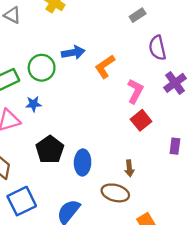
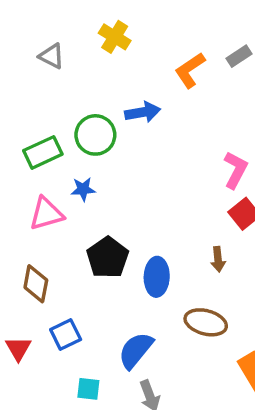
orange L-shape: (105, 67) -> (190, 70), moved
brown arrow: (129, 168) -> (218, 259), moved
blue square: (22, 201) -> (66, 335), size x0.7

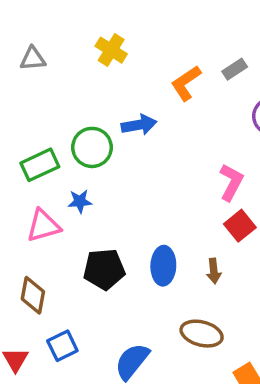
gray triangle: (52, 56) -> (33, 59), moved, turned -32
black pentagon: (108, 258) -> (104, 269), turned 30
blue ellipse: (157, 277) -> (163, 266), moved

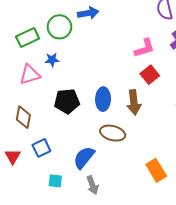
pink L-shape: (231, 182) -> (144, 48), turned 45
brown arrow: (214, 271) -> (134, 102), size x1.6
brown ellipse: (202, 334) -> (113, 133), moved

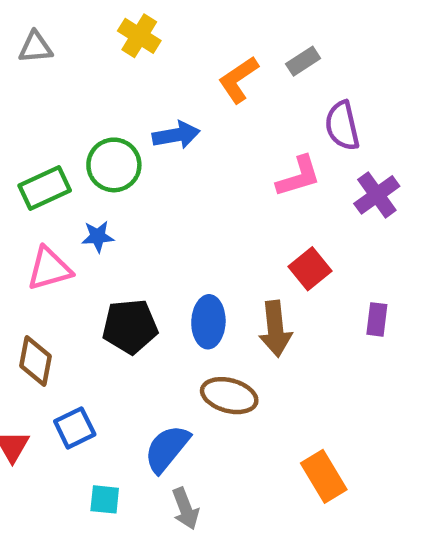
pink L-shape: (144, 48) -> (298, 176), moved

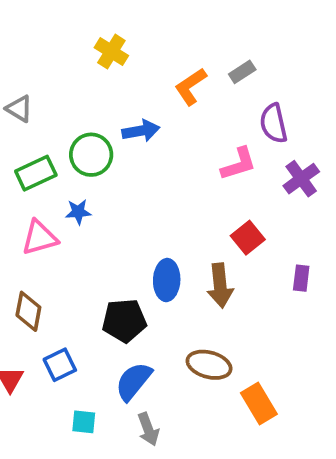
gray triangle: (35, 47) -> (19, 109), moved, turned 36
black pentagon: (130, 326) -> (124, 321), moved
brown ellipse: (229, 396) -> (209, 365), moved

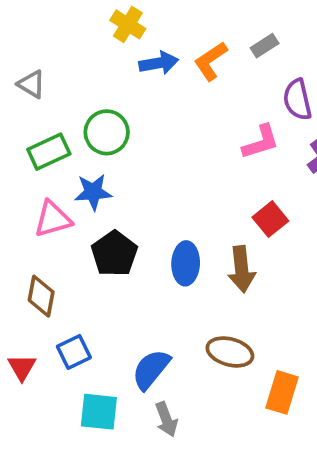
blue arrow: (141, 131) -> (159, 63), moved
blue star: (78, 212) -> (93, 192), size x1.4
black pentagon: (124, 321) -> (114, 254), moved, turned -30
orange rectangle: (259, 403) -> (282, 392), turned 48
cyan square: (84, 422) -> (99, 412), size x1.5

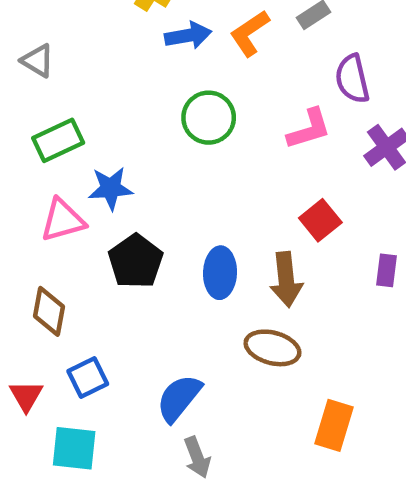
green circle: (107, 132) -> (209, 118), moved
brown ellipse: (230, 352) -> (272, 348), moved
cyan square: (99, 412) -> (74, 448), moved

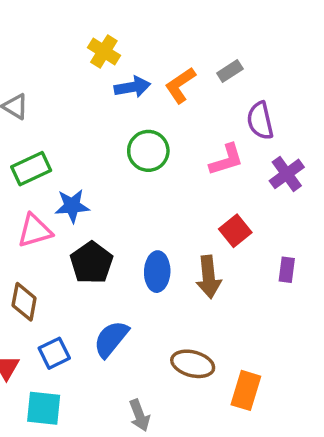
brown ellipse: (272, 348) -> (193, 364), moved
blue semicircle: (179, 398) -> (111, 339), moved

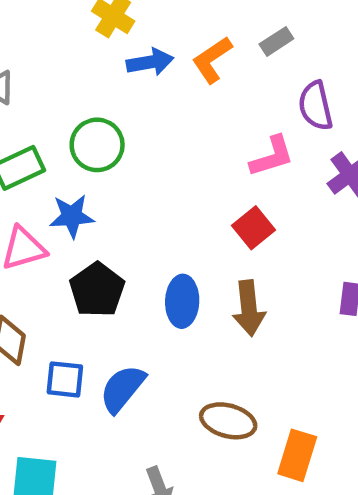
green circle: (148, 151) -> (97, 145), moved
red square: (235, 231) -> (253, 228), moved
blue square: (54, 353) -> (65, 379), moved, turned 32

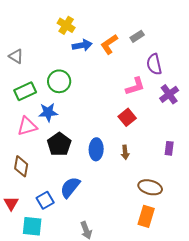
brown arrow: (249, 308) -> (125, 152), size x0.6
blue square: (65, 379) -> (45, 200), moved, turned -36
brown ellipse: (228, 421) -> (150, 187), moved

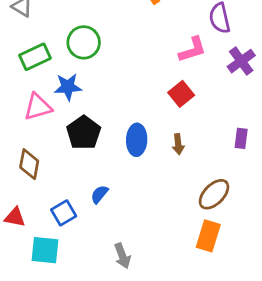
blue semicircle: (70, 187) -> (99, 194), size x0.6
brown ellipse: (150, 187) -> (214, 194), turned -60
red triangle: (11, 203) -> (15, 217), turned -49

